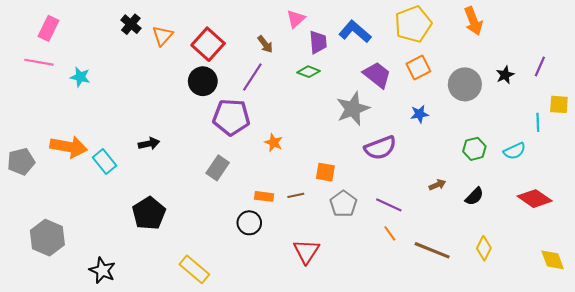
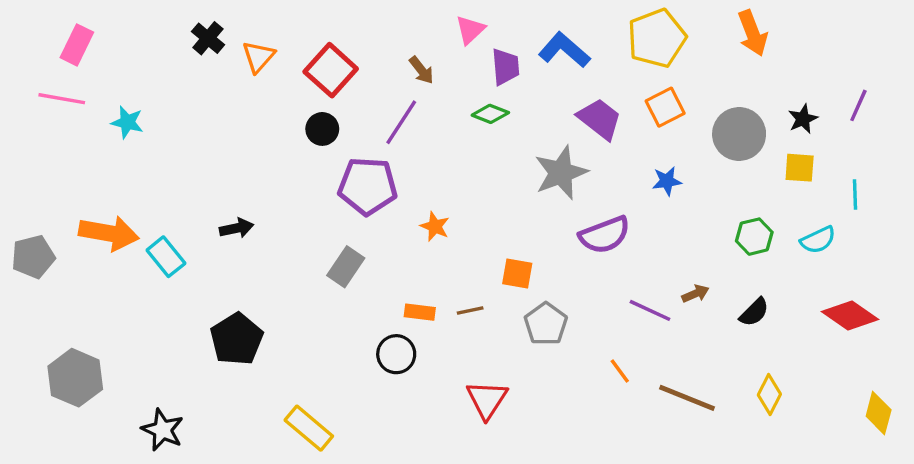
black circle: (203, 81) -> (322, 129), size x0.7
yellow square: (559, 104) -> (800, 168), moved
purple line: (389, 205) -> (650, 310), moved
yellow diamond: (553, 260) -> (879, 413), turned 35

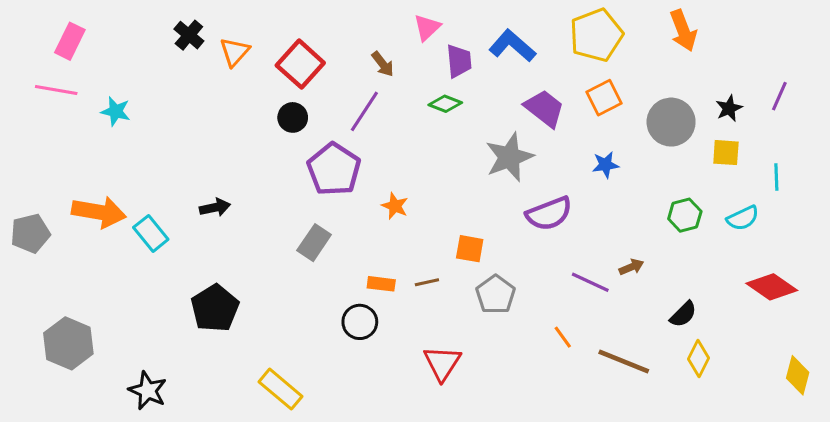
purple pentagon: (368, 186) -> (334, 169), turned 30
black semicircle: (754, 312) -> (683, 314), moved

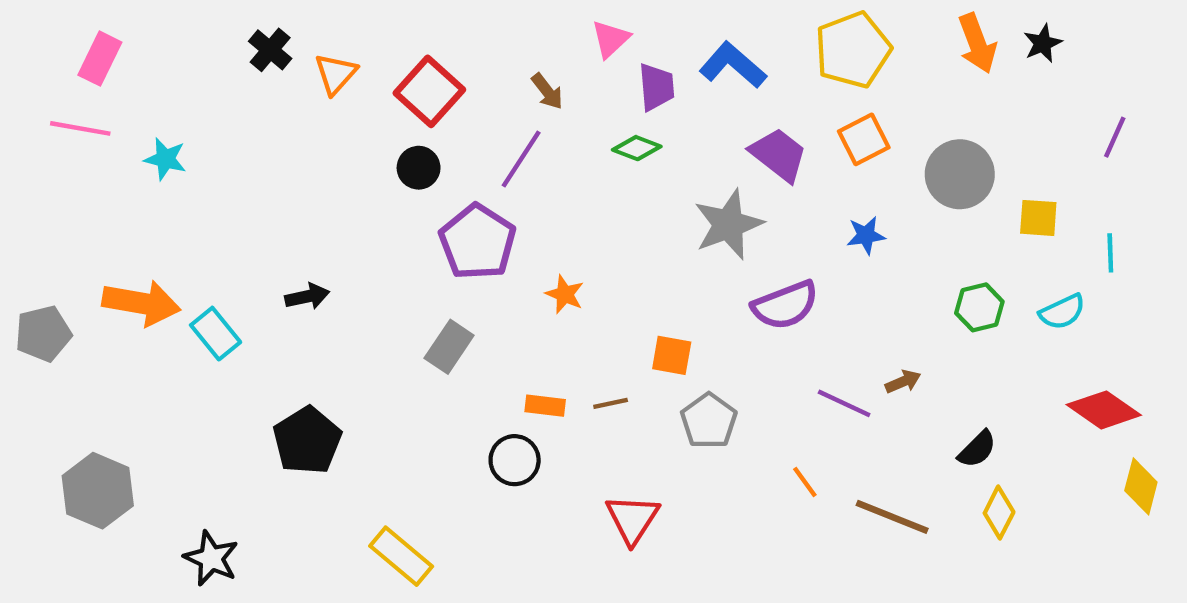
black star: (729, 108) -> (1043, 43), moved
yellow diamond: (798, 375) -> (1141, 486), moved

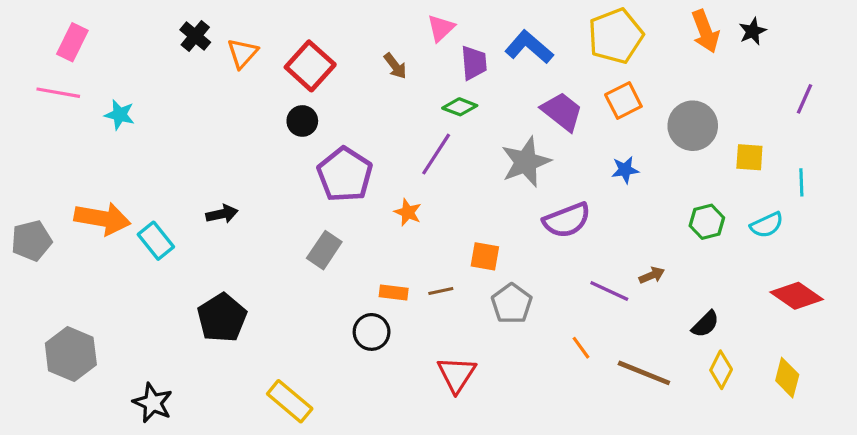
purple line: (521, 159) -> (436, 154), moved
yellow diamond: (1141, 486) -> (787, 378), moved

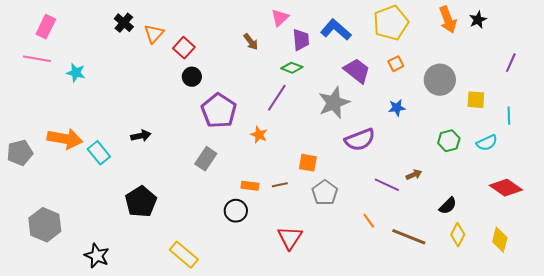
red square: (310, 66) -> (184, 48), moved, size x0.7
orange square: (623, 101) -> (396, 64), size x0.7

